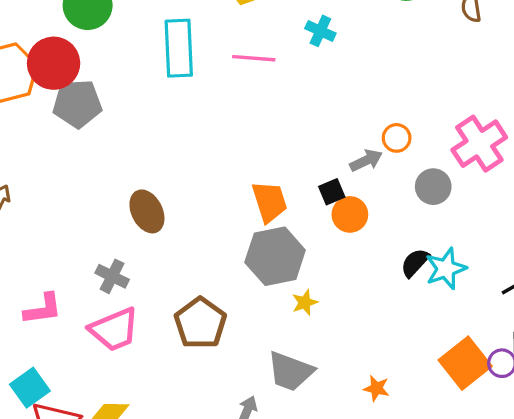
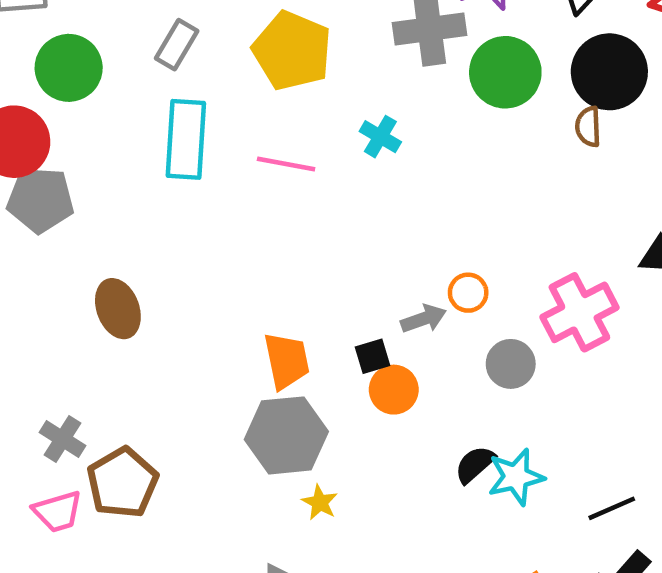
brown ellipse: (147, 211) -> (118, 309), moved
yellow star: (305, 303) -> (320, 502), turned -30
brown pentagon: (200, 323) -> (122, 483), moved
pink trapezoid: (114, 330) -> (58, 512), size x0.7

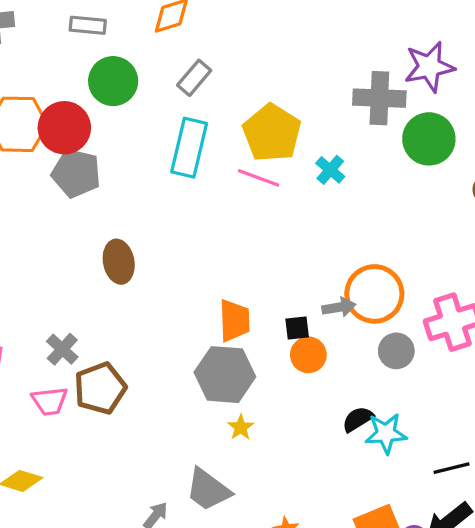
yellow pentagon: (292, 51) -> (272, 133), moved
orange circle: (468, 293) -> (374, 294), size x2.0

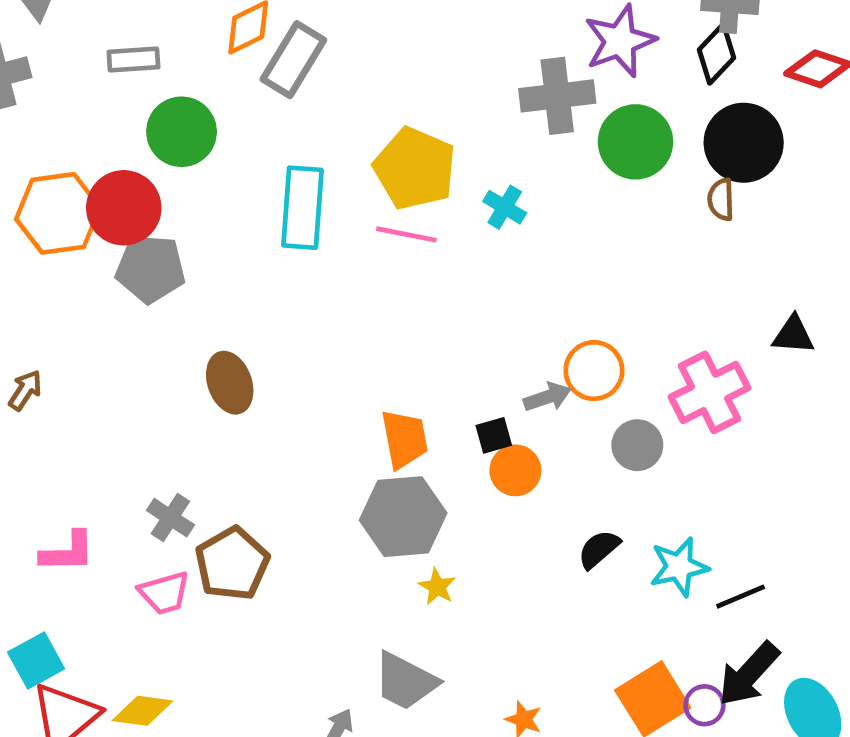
gray rectangle: (194, 78) -> (293, 60), moved, size x1.4
orange circle: (374, 294) -> (594, 371), size x0.7
cyan star: (386, 433) -> (679, 567), moved

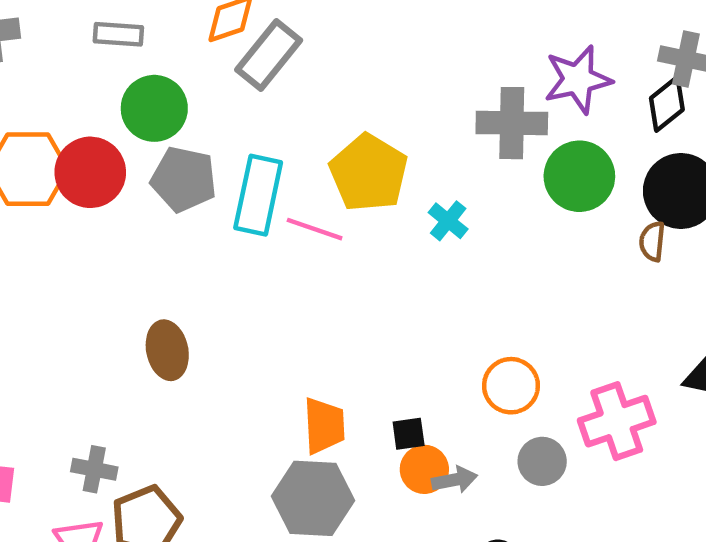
pink line: (406, 234) -> (315, 229), moved
gray pentagon: (150, 269) -> (184, 179), moved
gray arrow: (547, 397) -> (455, 480), moved
gray cross: (170, 518) -> (94, 469), turned -30

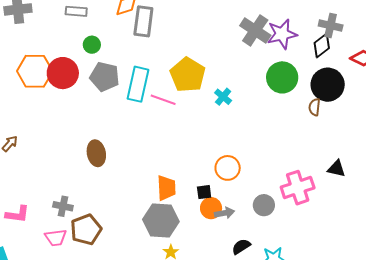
gray rectangle: (269, 55) -> (143, 21), turned -32
green circle: (154, 108) -> (92, 45), size x0.6
gray cross: (512, 123) -> (255, 30), moved, turned 32
orange circle: (511, 386) -> (228, 168), moved

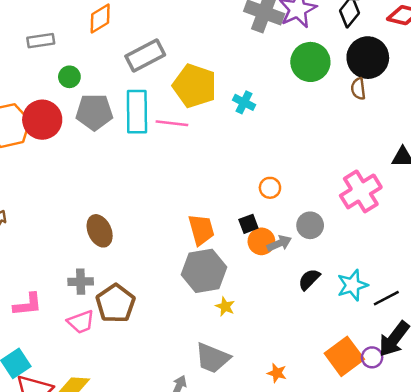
gray rectangle: (143, 21) -> (145, 56), moved, turned 68
brown ellipse: (96, 153) -> (100, 231), moved
orange circle: (228, 168) -> (270, 188), size x0.7
gray circle: (264, 205) -> (310, 225), moved

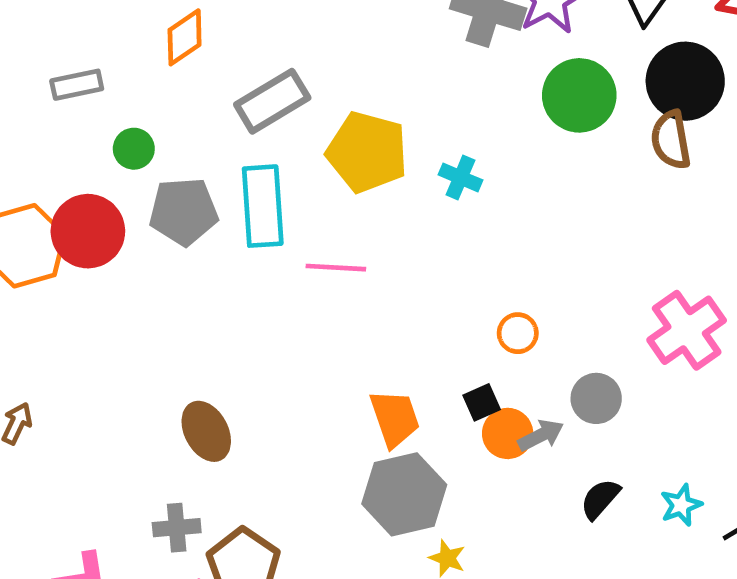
brown semicircle: (358, 89) -> (671, 140), size x1.4
pink line: (172, 123) -> (336, 268), moved
cyan star: (352, 285) -> (681, 505), size x0.7

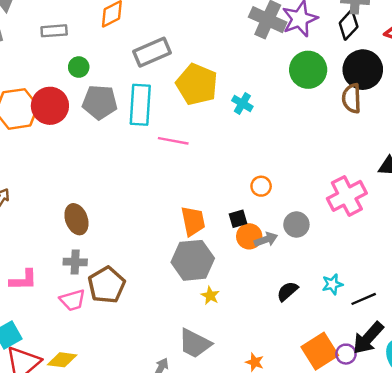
brown ellipse: (206, 431) -> (76, 219), moved
black semicircle: (600, 499) -> (287, 291), moved

